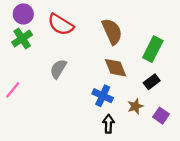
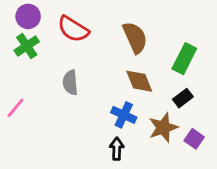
gray semicircle: (58, 69) -> (70, 83), turned -36
brown star: (135, 106) -> (163, 128), size x1.5
black arrow: (109, 124) -> (117, 149), moved

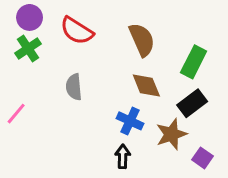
black rectangle: (183, 98) -> (192, 103), size x1.4
purple square: (194, 139) -> (202, 158), moved

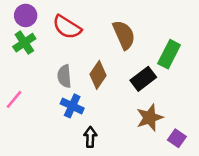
brown diamond: (146, 85) -> (98, 75), moved, turned 56
black rectangle: (192, 103) -> (143, 79), moved
blue cross: (130, 121) -> (72, 106), moved
black arrow: (123, 156) -> (90, 137), moved

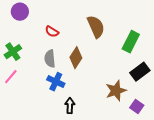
red semicircle: (67, 27) -> (52, 32), moved, size x0.6
green cross: (24, 43) -> (13, 52), moved
black rectangle: (143, 79) -> (140, 72), moved

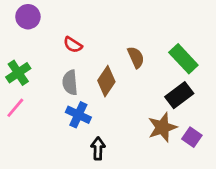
brown semicircle: (96, 27) -> (136, 57), moved, size x0.7
green rectangle: (131, 42) -> (183, 59), turned -70
black rectangle: (140, 72) -> (179, 95), moved
purple square: (137, 107) -> (192, 137), moved

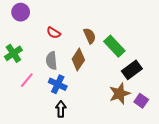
brown semicircle: (136, 57) -> (90, 36), moved
green rectangle: (183, 59) -> (114, 46), moved
pink line: (15, 108) -> (27, 80), moved
black arrow: (98, 148) -> (61, 109), moved

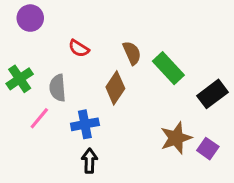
gray semicircle: (52, 61) -> (58, 88), moved
black rectangle: (132, 70) -> (212, 94), moved
blue cross: (58, 84) -> (85, 124), turned -36

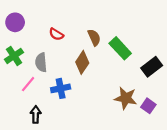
purple circle: (30, 18) -> (15, 22), moved
brown star: (176, 138) -> (126, 98), turned 30
black arrow: (89, 161) -> (36, 114), moved

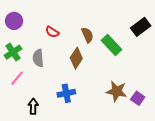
black rectangle: (152, 67) -> (141, 27), moved
pink line: (28, 84) -> (17, 78), moved
blue cross: (61, 88) -> (66, 93), moved

